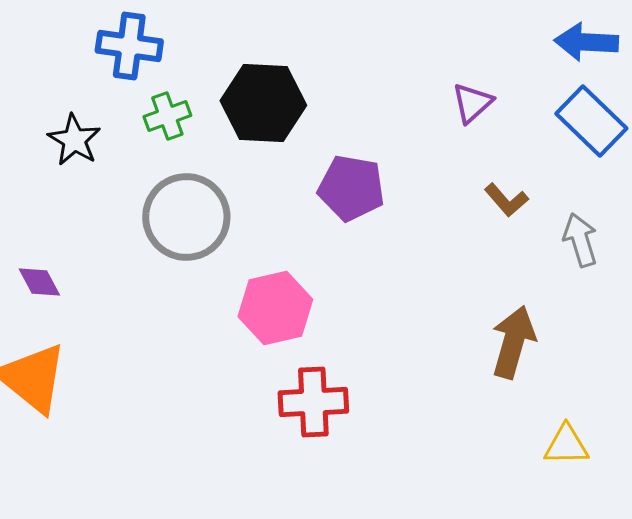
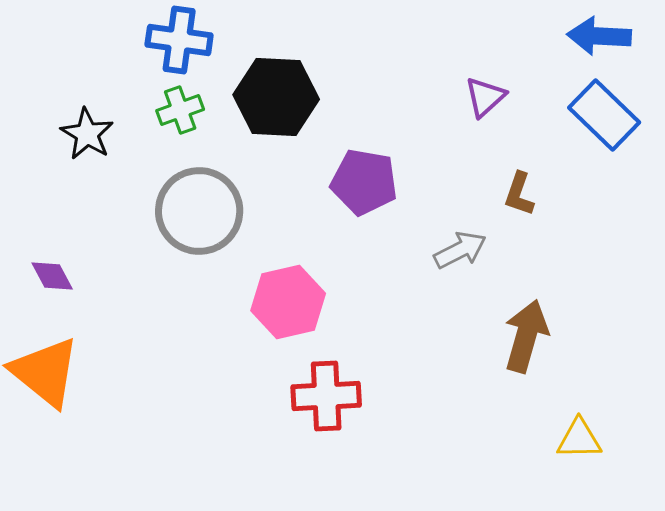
blue cross: (129, 46) -> (179, 40), moved
brown L-shape: (506, 200) -> (519, 194), turned 60
gray arrow: (580, 240) -> (460, 250), moved, turned 80

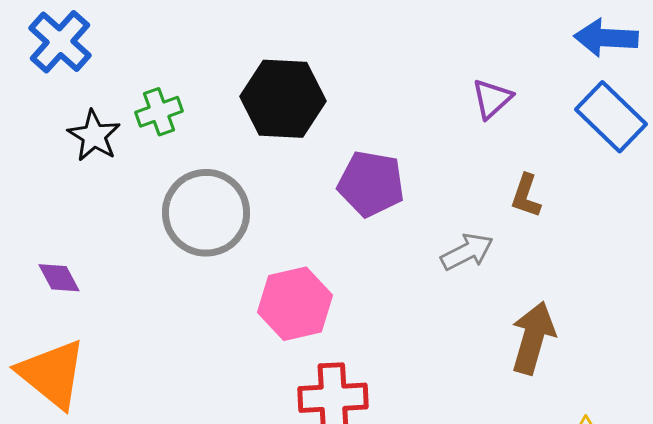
blue cross: (179, 40) -> (60, 42), moved, turned 34
green cross: (180, 110) -> (159, 112), moved

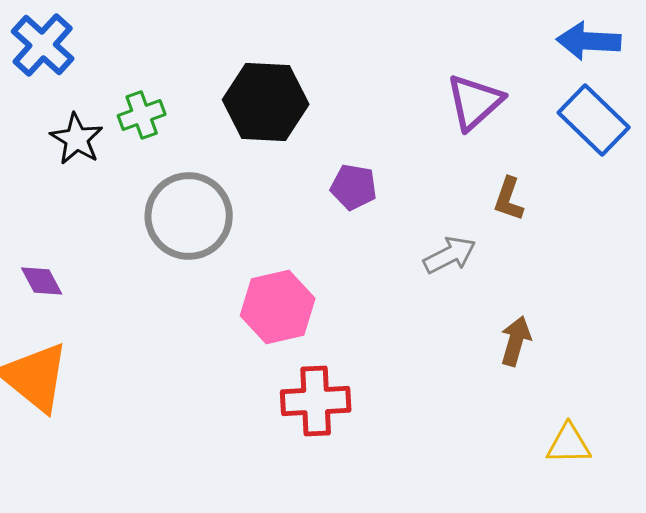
purple triangle: (492, 99) -> (475, 102), size x1.4
purple pentagon: (371, 184) -> (354, 187), size x0.7
brown arrow: (533, 338) -> (516, 341), size x0.7

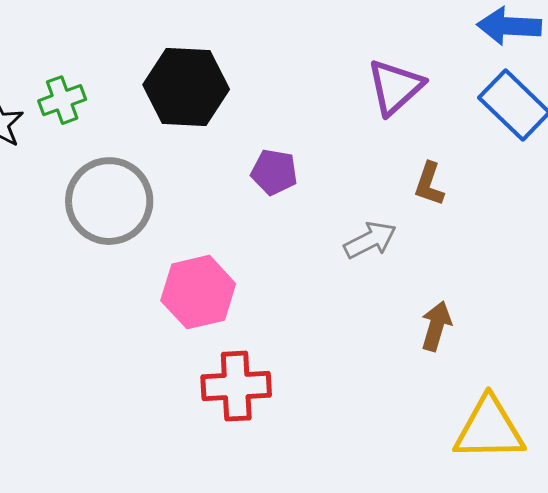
yellow triangle: (569, 444) -> (489, 429), size x1.6

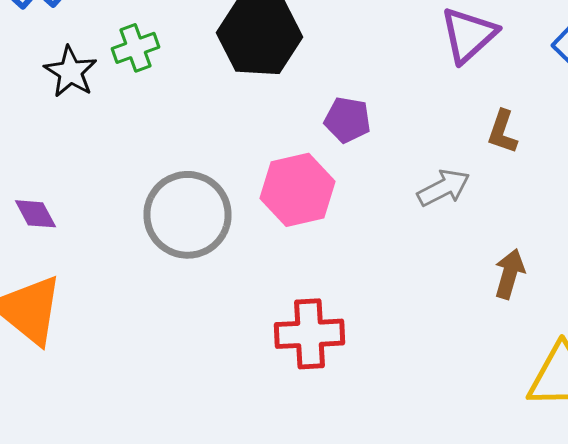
gray circle: (109, 201) -> (188, 215), moved
pink hexagon: (198, 292) -> (298, 190), moved

